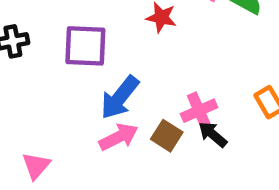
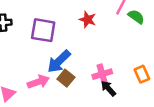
brown square: (167, 136) -> (66, 78), moved
pink arrow: (119, 137) -> (38, 82), moved

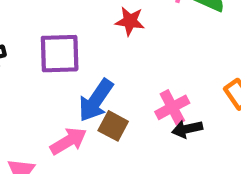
black arrow: (108, 88) -> (187, 129), turned -49

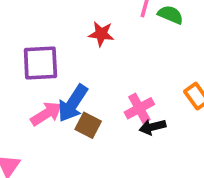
pink arrow: (68, 141) -> (46, 114), moved

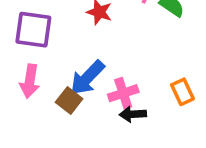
blue arrow: (73, 103) -> (87, 78), moved
pink arrow: (46, 114) -> (30, 81), turned 120

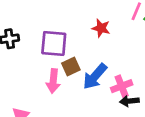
brown square: (69, 101) -> (71, 67), moved, turned 30

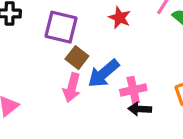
brown square: (71, 67) -> (77, 58), turned -36
pink arrow: (53, 81) -> (72, 88), moved

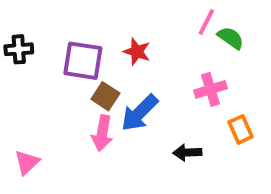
red star: (120, 18) -> (137, 52), moved
pink cross: (133, 90) -> (210, 89), moved

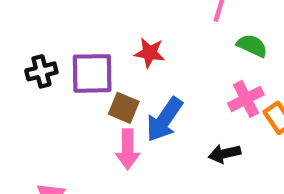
green semicircle: (231, 38) -> (252, 46), moved
black cross: (19, 49) -> (41, 71), moved
pink cross: (210, 89) -> (246, 99), moved

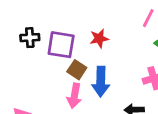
red star: (150, 53) -> (99, 38), turned -30
blue arrow: (164, 120) -> (101, 82), turned -44

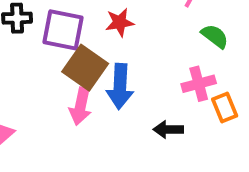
brown square: (77, 70) -> (85, 68), size x1.5

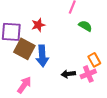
pink cross: (199, 84) -> (88, 74), moved
pink arrow: (80, 106) -> (24, 85), moved, turned -150

